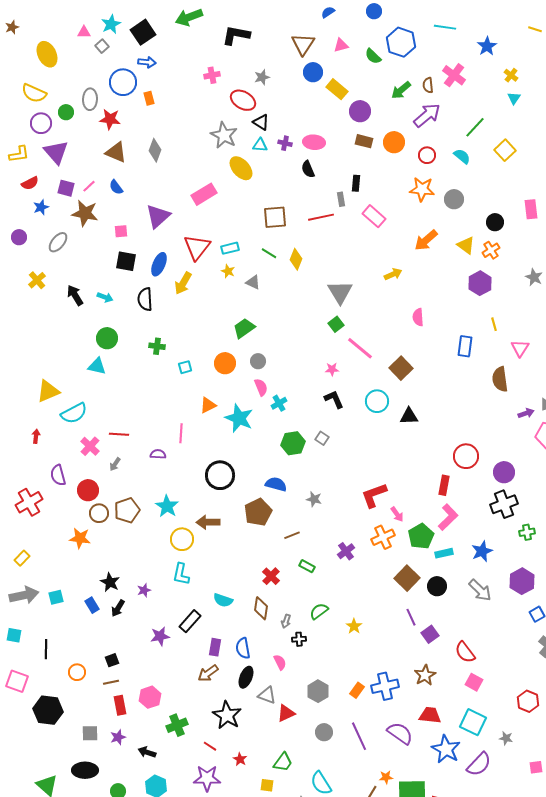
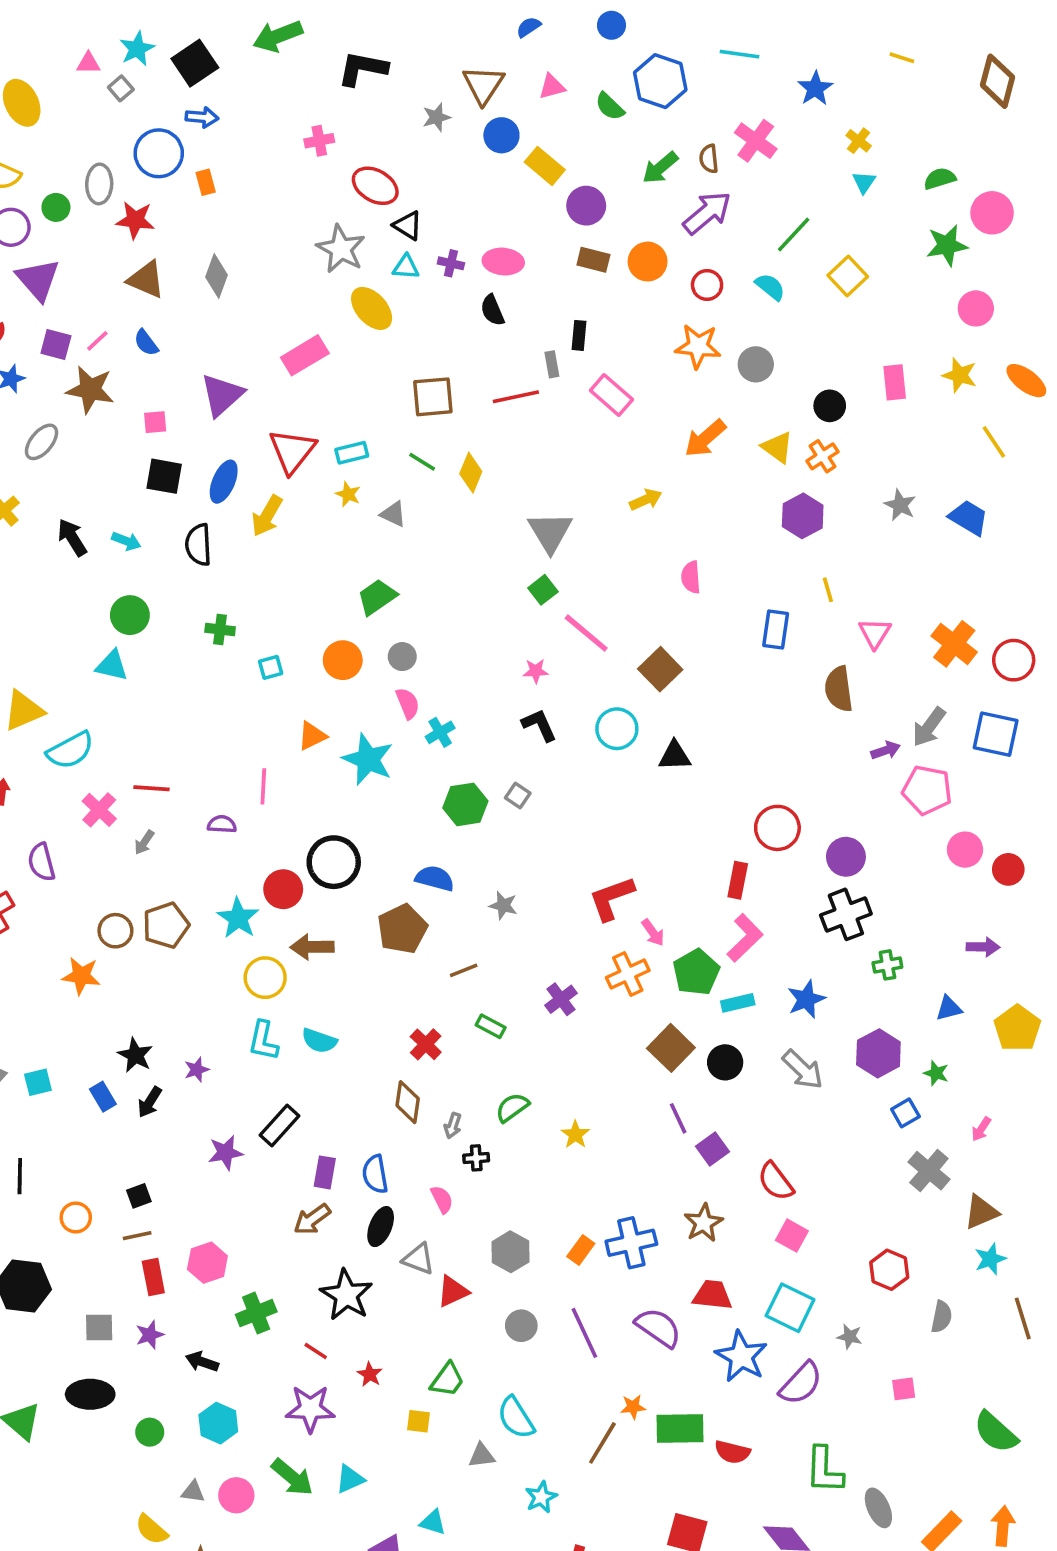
gray star: (262, 77) -> (437, 117), moved
red circle: (88, 490) -> (283, 889), moved
cyan semicircle: (223, 600) -> (319, 1041), moved

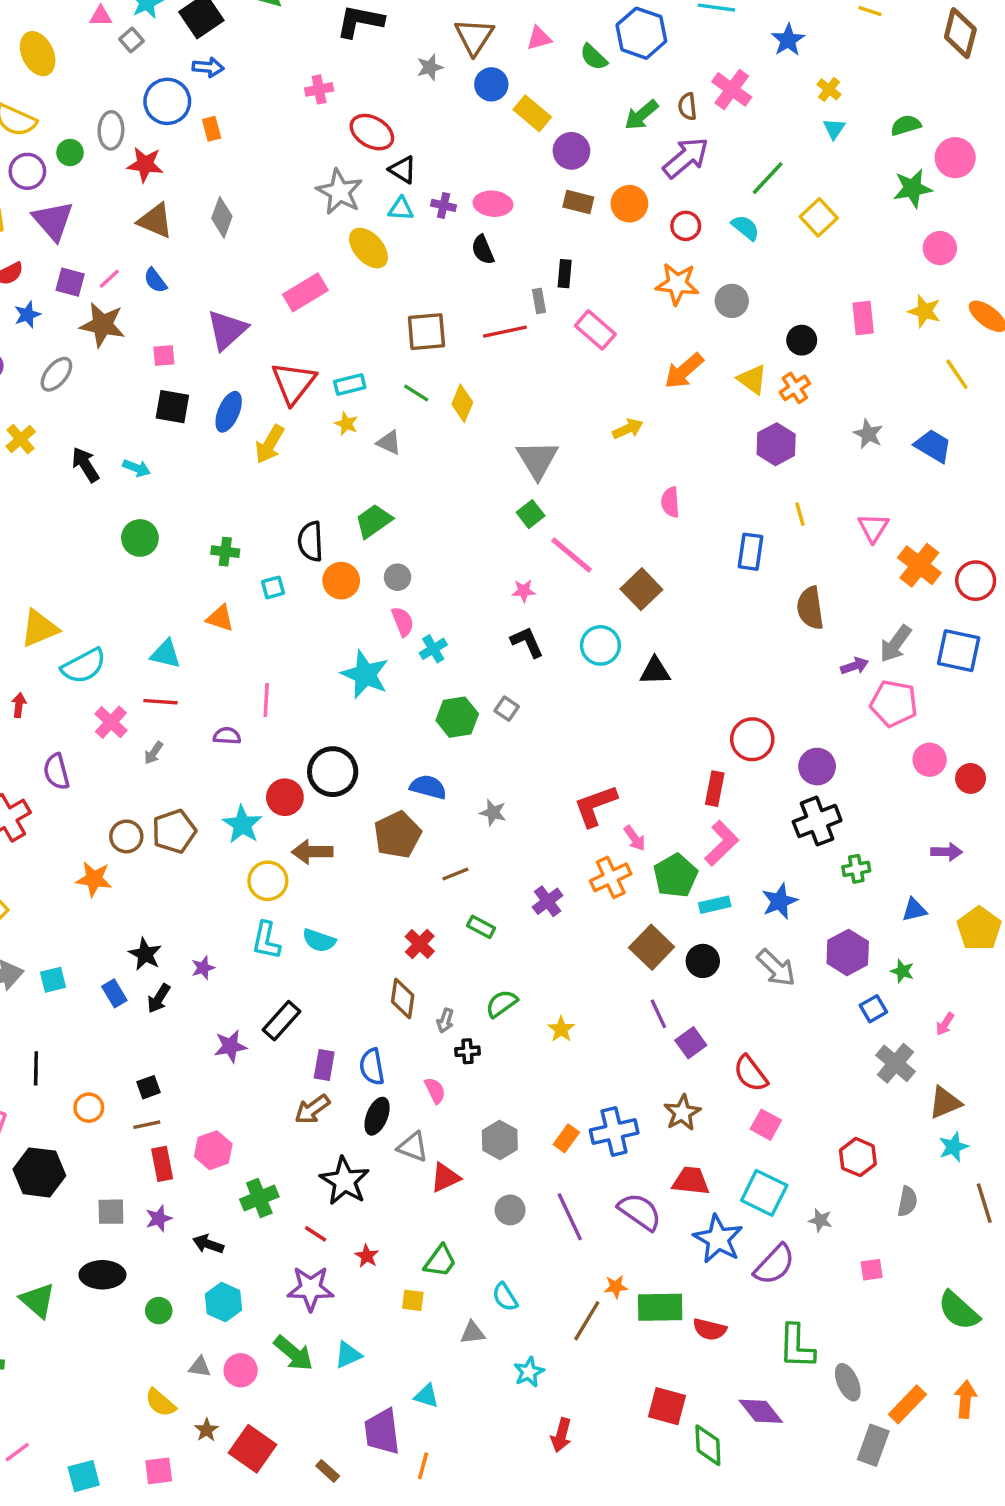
black semicircle: (198, 545) -> (311, 541), moved
pink triangle: (875, 633) -> (873, 528), moved
cyan triangle: (112, 666) -> (166, 654), moved
orange triangle: (312, 736) -> (220, 618), moved, turned 44
cyan semicircle: (516, 1418) -> (505, 1297), size x0.7

